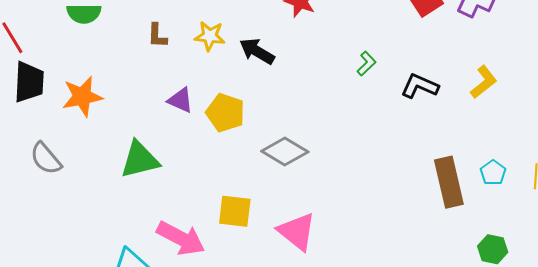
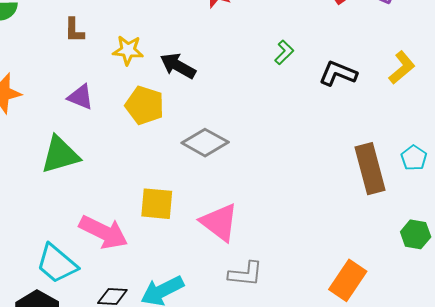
yellow star: (210, 36) -> (128, 50), moved
black arrow: (257, 51) -> (178, 66), moved
purple triangle: (181, 100) -> (81, 97), moved

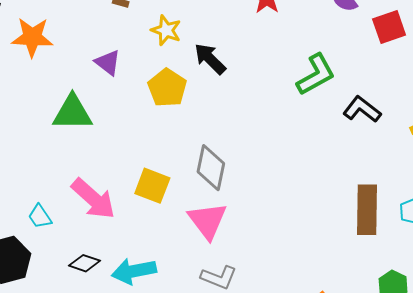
green L-shape: (284, 52) -> (316, 75), size x1.8
gray diamond: (205, 143) -> (211, 168), moved, turned 57
cyan trapezoid: (57, 264) -> (40, 216), size x0.6

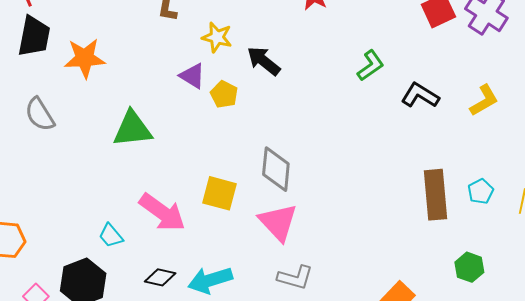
purple triangle: (108, 63) -> (192, 76), moved
green L-shape: (316, 75) -> (371, 66), size x0.7
yellow pentagon: (167, 88) -> (224, 94), size x0.7

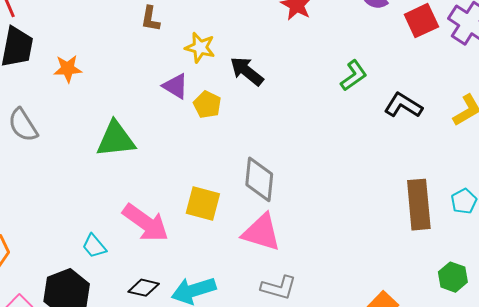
orange star: (85, 58) -> (68, 69), size x0.7
pink triangle: (278, 222) -> (261, 232), turned -30

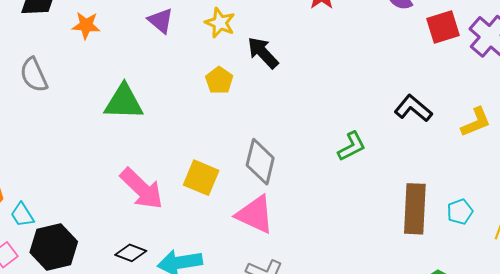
green L-shape: (354, 76) -> (352, 146), moved
purple triangle: (175, 86) -> (161, 21), moved
cyan trapezoid: (94, 246) -> (22, 215), moved

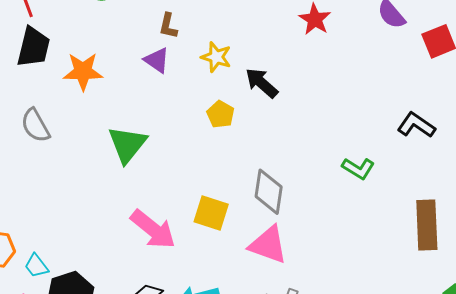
orange star: (86, 25) -> (83, 71), size x1.4
green triangle: (124, 102) -> (127, 144), turned -48
green L-shape: (352, 146) -> (358, 168), turned 64

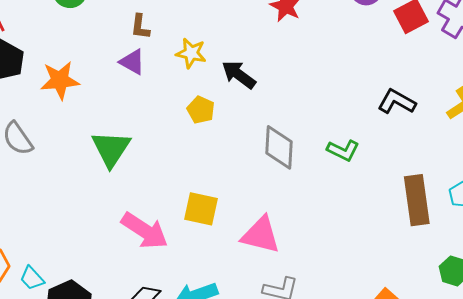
gray diamond: (269, 192) -> (279, 147), moved

